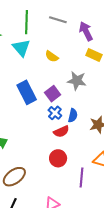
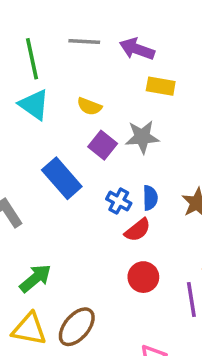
purple arrow: (86, 31) -> (137, 49), turned -30
purple square: (53, 94) -> (103, 145), moved

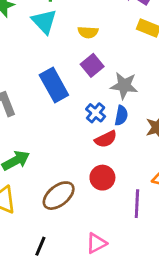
yellow semicircle: (89, 106) -> (88, 32), turned -30
gray star: (142, 137) -> (124, 86), moved
brown ellipse: (77, 327) -> (59, 196), moved

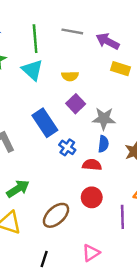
blue cross: (96, 113) -> (67, 147), moved
red semicircle: (106, 139) -> (92, 165), turned -144

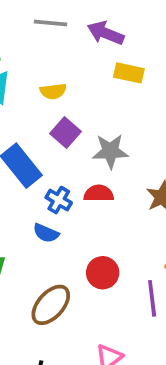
blue semicircle: (103, 144) -> (46, 233), moved, turned 112
red semicircle: (92, 165) -> (99, 193), moved

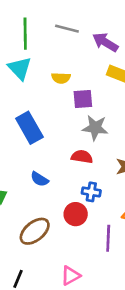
purple square: (65, 132) -> (83, 99), moved, turned 35
blue cross: (59, 200) -> (91, 192), moved, turned -30

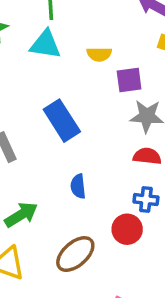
cyan triangle: (20, 68) -> (45, 44), turned -35
red semicircle: (82, 157) -> (147, 156), moved
blue semicircle: (39, 179) -> (78, 186), turned 54

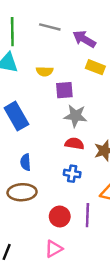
red circle: (127, 229) -> (60, 216), moved
brown ellipse: (75, 254) -> (22, 192), moved, turned 36

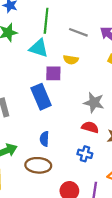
gray line: (50, 27) -> (78, 32), moved
purple square: (64, 90) -> (53, 73), moved

